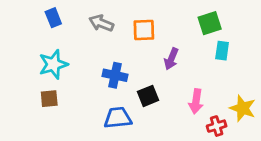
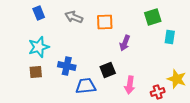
cyan rectangle: (222, 51) -> (170, 37), moved
blue cross: (115, 75) -> (67, 66), moved
pink arrow: (196, 101) -> (130, 85), moved

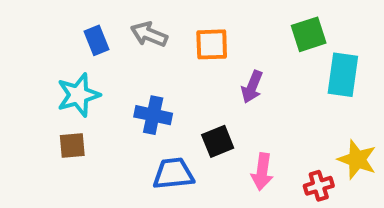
blue rectangle: (39, 13) -> (97, 40), moved
cyan rectangle: (170, 37) -> (343, 75), size x1.5
blue cross: (67, 66) -> (153, 115), moved

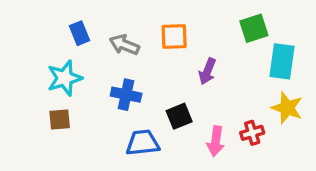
gray arrow: (149, 34) -> (124, 45), moved
yellow star: (357, 160) -> (287, 108), moved
red cross: (319, 186) -> (252, 133), moved

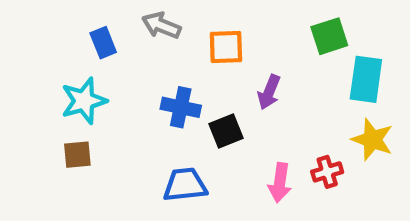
gray arrow: (124, 45) -> (161, 25), moved
blue cross: (126, 95) -> (181, 107), moved
black square: (179, 116) -> (226, 131), moved

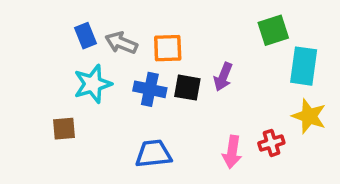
gray arrow: (161, 25) -> (121, 43), moved
orange square: (226, 47) -> (168, 48), moved
cyan star: (84, 101) -> (93, 84), moved
black square: (226, 131) -> (187, 88), moved, turned 32

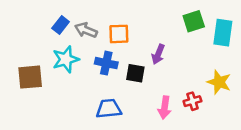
blue rectangle: (85, 36) -> (61, 25), turned 60
cyan rectangle: (304, 66) -> (223, 33), moved
black square: (187, 88) -> (135, 73), moved
brown square: (64, 129) -> (30, 77), moved, size x1.5

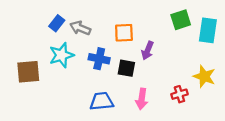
orange square: (119, 34) -> (124, 33), moved
pink arrow: (165, 107) -> (142, 99), moved

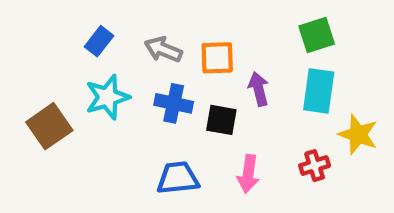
gray arrow: (80, 28) -> (163, 50), moved
cyan rectangle: (208, 30) -> (319, 91), moved
purple arrow: (148, 50) -> (259, 89), turned 144
brown square: (28, 72) -> (49, 126), turned -30

